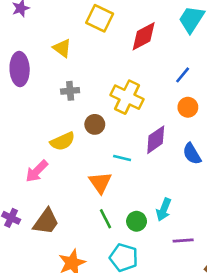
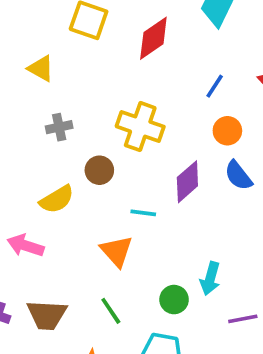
blue semicircle: (192, 154) -> (238, 176), moved
pink arrow: (37, 171) -> (25, 246), turned 70
green line: (105, 219) -> (111, 311), moved
brown trapezoid: (46, 222) -> (47, 315), turned 64

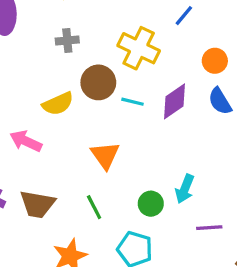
blue line: (215, 86) -> (184, 16), moved
brown circle: (99, 170) -> (98, 82), size x1.4
cyan line: (143, 213) -> (132, 102), moved

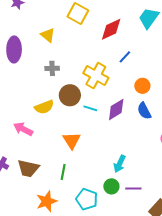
green circle: (151, 204) -> (111, 186), moved
green line: (94, 207) -> (63, 172), turned 35

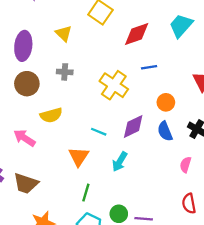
blue line: (125, 57) -> (149, 67), turned 32
brown circle: (70, 95) -> (27, 84), moved
cyan line: (90, 108) -> (99, 132), moved
cyan arrow: (120, 164) -> (120, 162), moved
green line: (63, 172) -> (86, 193), moved

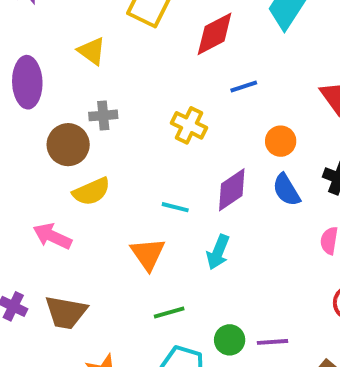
brown circle: (27, 84) -> (68, 145), moved
yellow cross: (114, 85) -> (189, 125), size x0.7
green line: (86, 193) -> (169, 312), turned 66

